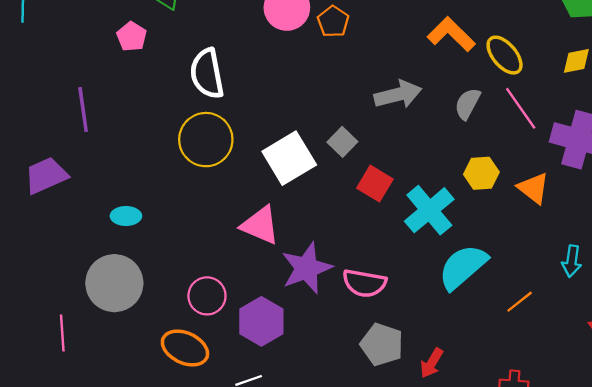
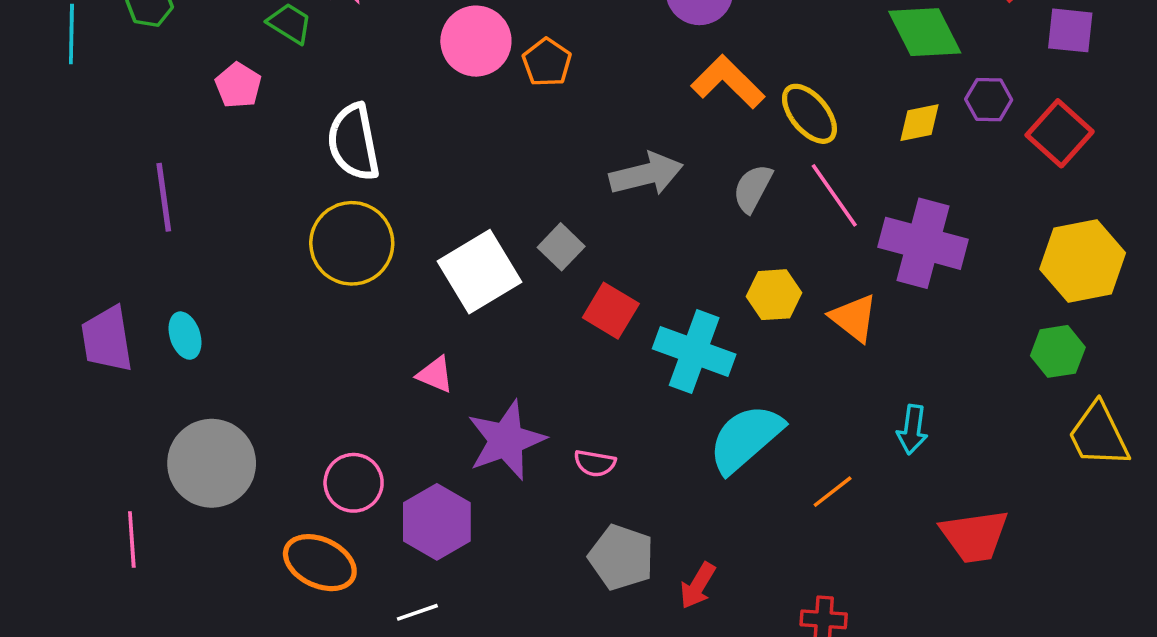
purple trapezoid: (46, 175) -> (107, 339), moved, turned -75
cyan cross: (429, 210) -> (694, 351), turned -30
cyan ellipse: (126, 216) -> (185, 336), moved, turned 72
pink triangle: (260, 225) -> (435, 375), size x0.6
pink semicircle: (364, 283) -> (595, 463), size x0.6

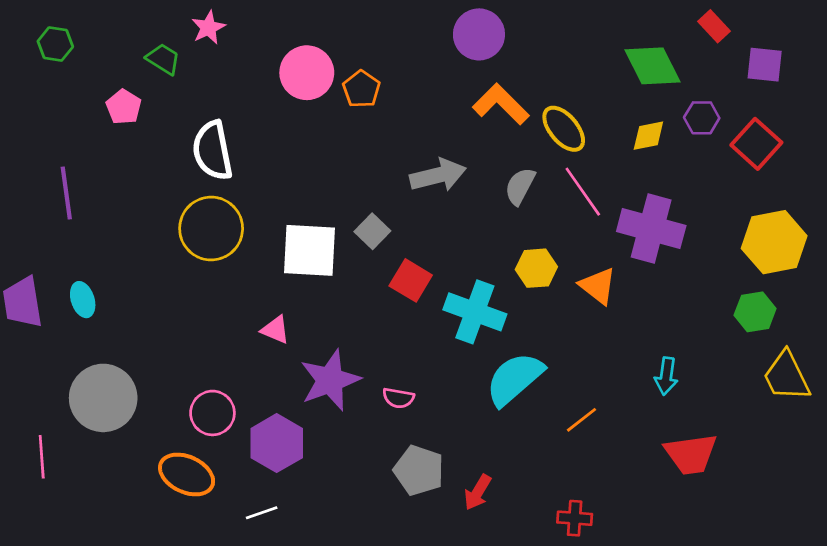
white square: (479, 272) -> (310, 250), turned 34
cyan arrow: (912, 430) -> (666, 376), moved

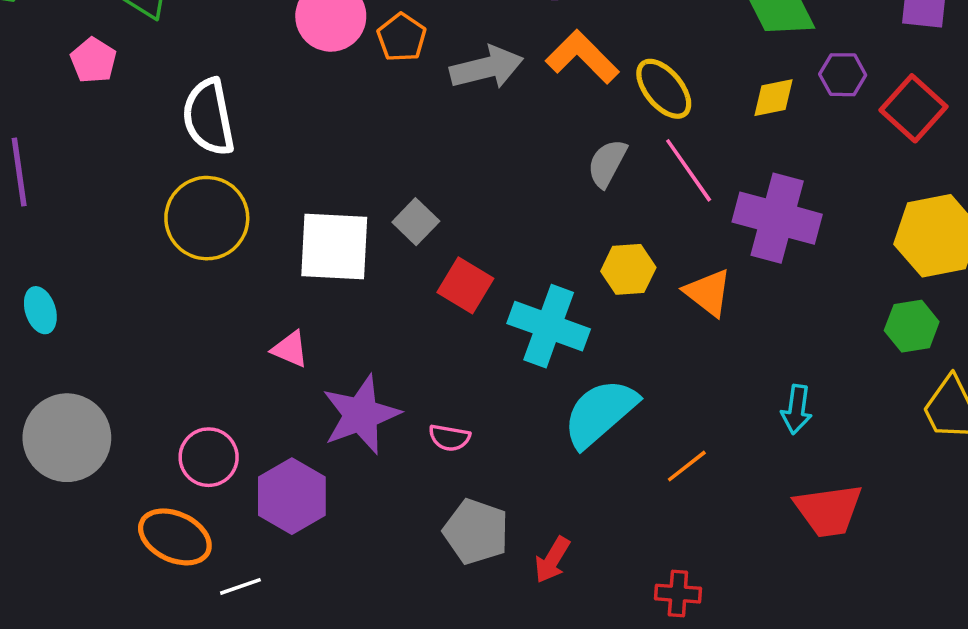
gray arrow: (438, 175) -> (487, 68), moved
white line: (262, 513) -> (240, 586), moved

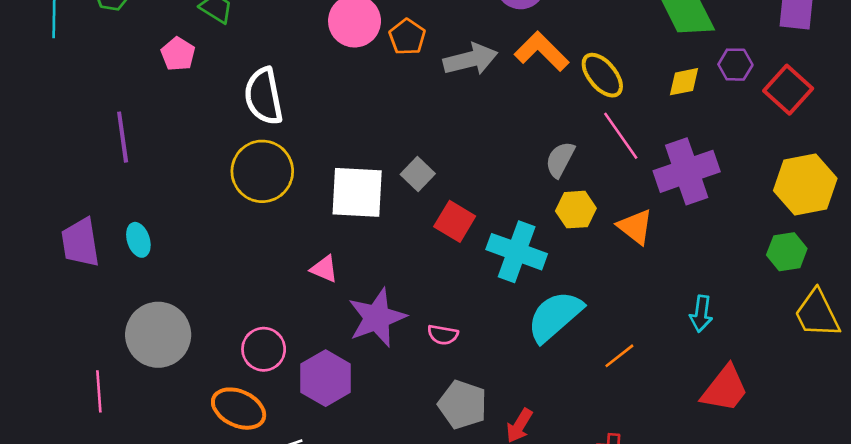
gray semicircle: (607, 163) -> (560, 159), moved
purple cross: (777, 218) -> (687, 171), turned -34
red trapezoid: (828, 510) -> (725, 389), turned -44

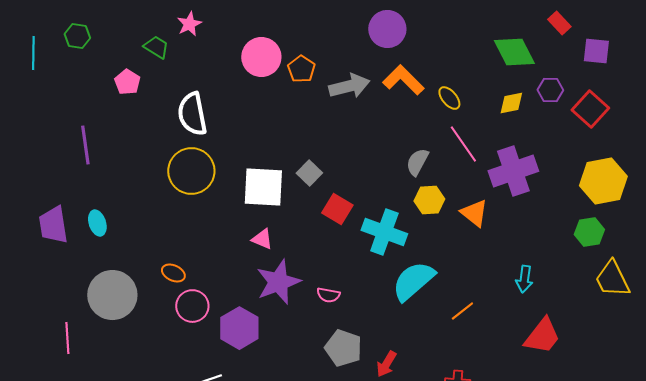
yellow ellipse: (602, 75) -> (449, 98), size x0.7
pink triangle: (324, 269) -> (262, 239), moved
orange ellipse: (239, 409) -> (173, 273), moved, size x0.6

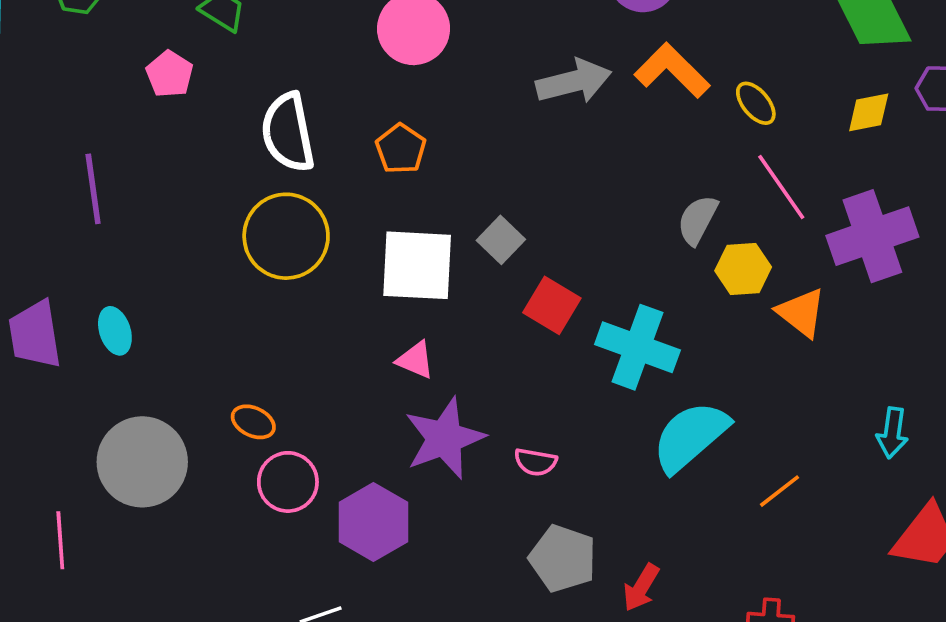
orange pentagon: (301, 69) -> (401, 149), moved
yellow hexagon: (429, 200) -> (743, 269), moved

